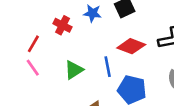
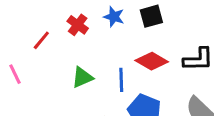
pink line: (33, 68) -> (15, 74), moved

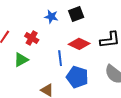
red cross: (78, 25) -> (32, 38), moved
green triangle: (82, 77) -> (21, 60), moved

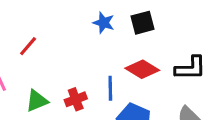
red cross: (32, 38) -> (76, 99), moved, turned 32
green triangle: (21, 60) -> (37, 101), moved

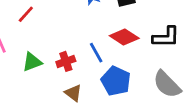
blue line: (110, 88) -> (96, 53), turned -30

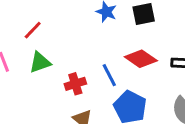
green triangle: (32, 62) -> (40, 62), moved

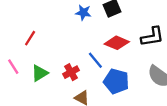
green triangle: (40, 62) -> (40, 73), moved

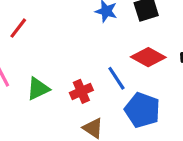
red line: (30, 38) -> (18, 28), moved

